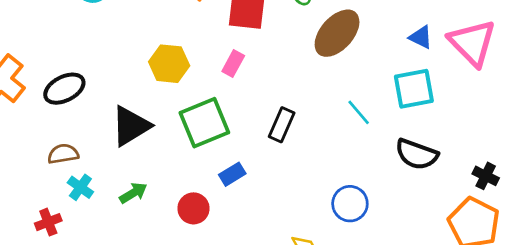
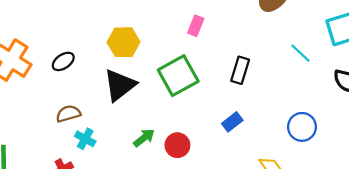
yellow hexagon: (169, 64) -> (124, 42), moved
black ellipse: (64, 89) -> (63, 61), size x0.7
blue rectangle: (232, 174) -> (232, 122), moved
green arrow: (133, 193) -> (144, 138), moved

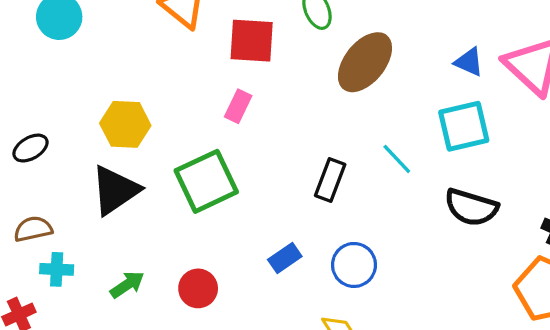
black rectangle: (240, 70) -> (330, 180), moved
blue circle: (302, 127) -> (354, 265), moved
green arrow: (144, 138) -> (127, 285), moved
cyan cross: (85, 139) -> (57, 269), turned -30

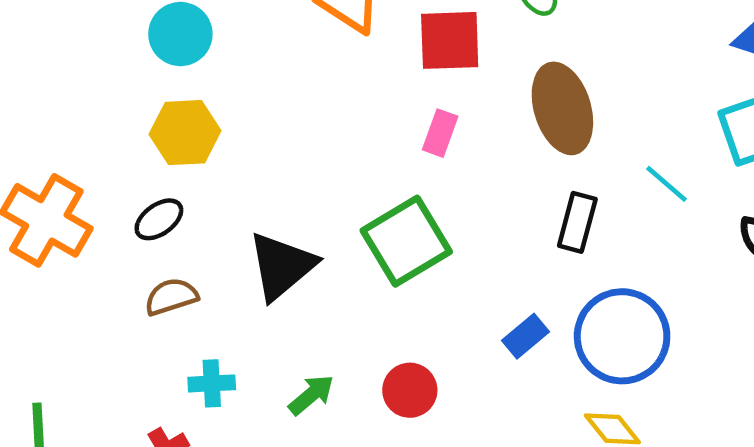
brown ellipse: (365, 62) -> (562, 108), moved, turned -50
yellow hexagon: (125, 124) -> (185, 133), moved
brown semicircle: (33, 229) -> (171, 297), moved
blue circle: (354, 265) -> (622, 336), size x1.5

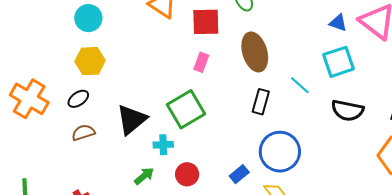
blue rectangle: (526, 336) -> (239, 174), moved
cyan cross: (212, 383) -> (163, 145), moved

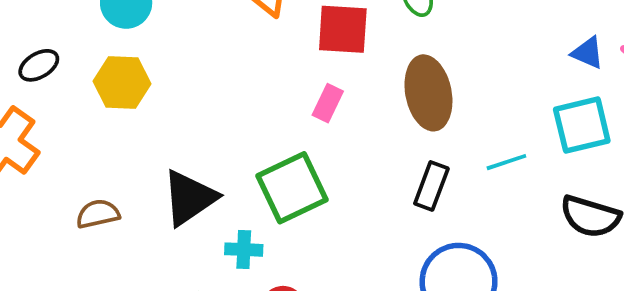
cyan line: (300, 85) -> (506, 162), turned -65
black ellipse: (78, 99) -> (39, 65), moved

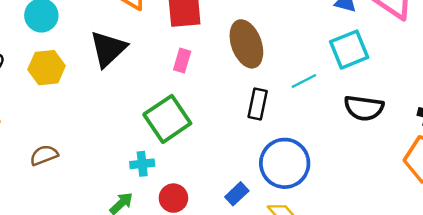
black triangle: (189, 198) -> (108, 49), moved

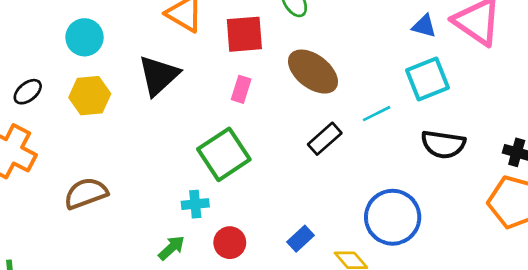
brown ellipse: (246, 44) -> (313, 72), turned -33
black rectangle: (258, 104) -> (325, 139), turned 36
brown semicircle: (44, 155) -> (86, 193), size x1.4
blue circle: (285, 163) -> (393, 217), moved

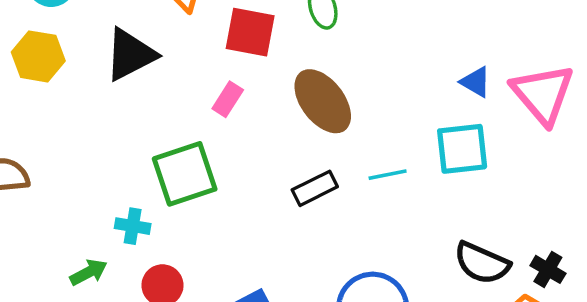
black semicircle: (443, 144) -> (482, 263), moved

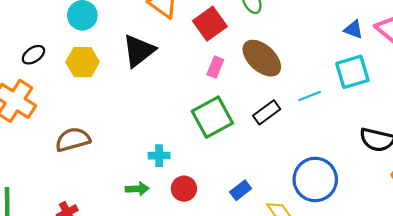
red square: (250, 32) -> (210, 24), turned -36
pink rectangle: (228, 99) -> (215, 67), moved
green square: (185, 174) -> (212, 117), moved
green arrow: (89, 272) -> (137, 189), turned 35

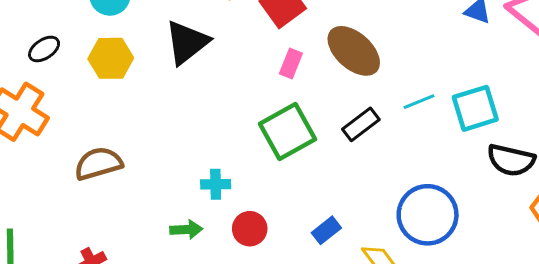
cyan square: (352, 72) -> (475, 108), moved

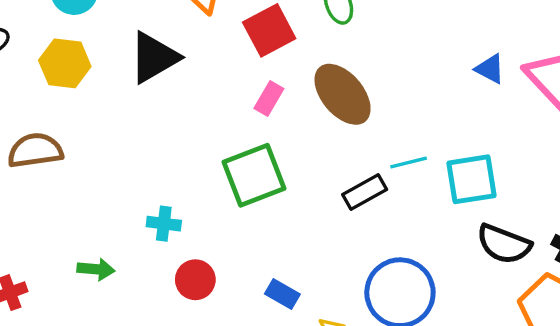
black rectangle: (361, 124) -> (365, 192), moved
brown semicircle: (98, 163) -> (35, 151), moved
green arrow: (186, 230) -> (96, 269), moved
blue rectangle: (326, 230) -> (282, 294), turned 60

